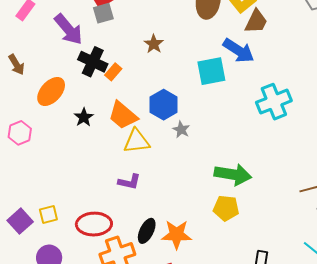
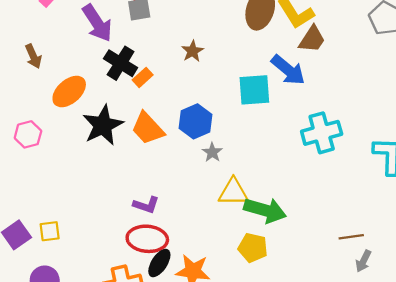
black star: (84, 117) -> (103, 125), size x1.8
yellow triangle: (137, 141) -> (233, 192), moved
red ellipse: (94, 224) -> (147, 239), moved

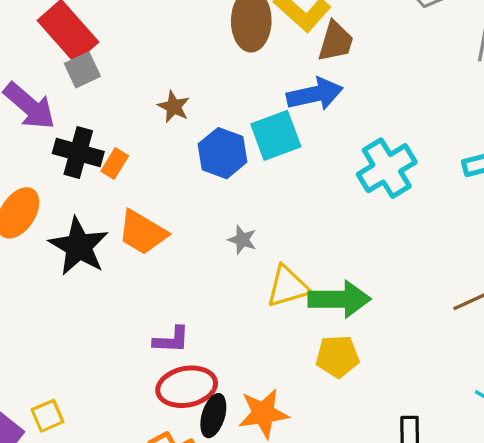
blue arrow: (288, 70) -> (315, 94), turned -36
blue hexagon: (195, 121) -> (222, 153), moved

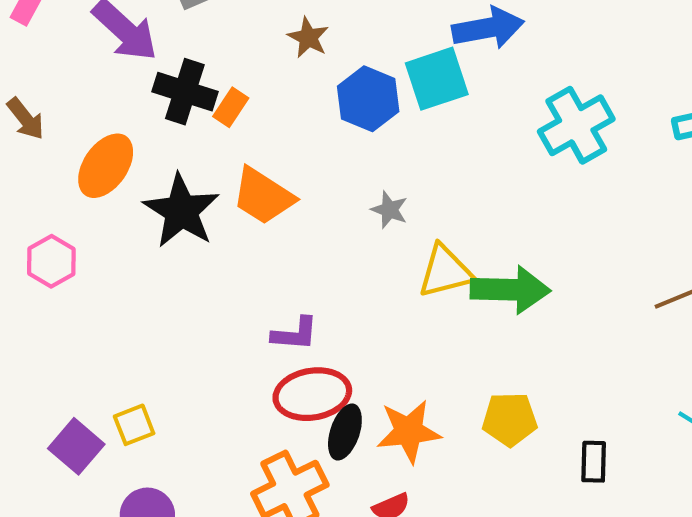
yellow pentagon: (337, 356) -> (510, 419), moved

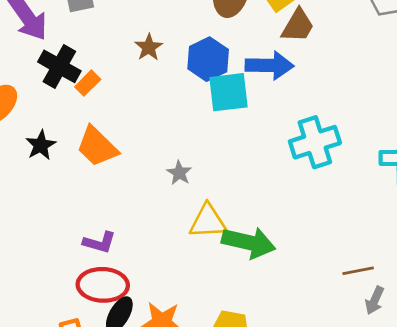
blue hexagon: (368, 99) -> (208, 59), moved
black star: (181, 211) -> (41, 145), size x0.6

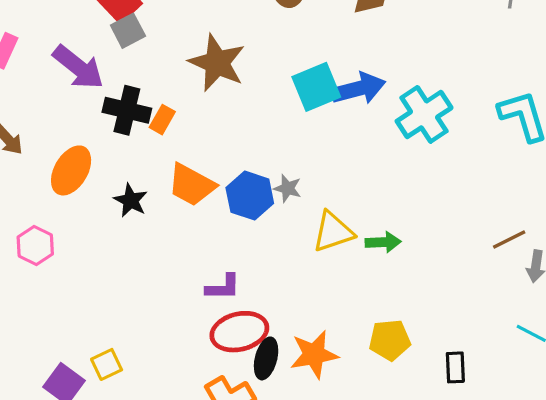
brown star: (149, 47) -> (217, 63), size x1.8
blue hexagon: (208, 59) -> (250, 196), moved
blue arrow: (270, 65) -> (359, 89), moved
green arrow: (249, 242) -> (383, 242), size x0.6

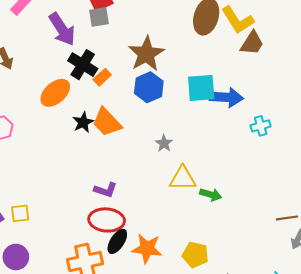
cyan cross: (424, 114) -> (261, 126), size x0.6
orange ellipse: (71, 170) -> (55, 93), moved
blue hexagon: (250, 196) -> (149, 87), moved
black star: (131, 200) -> (83, 122), moved

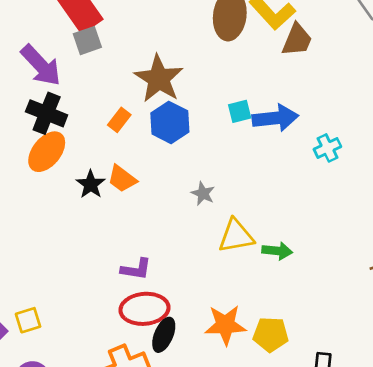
black cross: (83, 65) -> (47, 113), moved
orange rectangle: (102, 77) -> (119, 120), moved
cyan square: (201, 88) -> (240, 111), size x0.6
orange trapezoid: (107, 122) -> (122, 179), size x0.7
orange star: (147, 249) -> (225, 325), moved

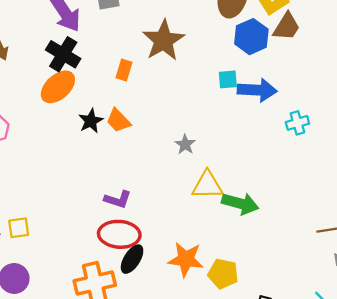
orange rectangle: (119, 120) -> (124, 70), turned -30
blue hexagon: (170, 122) -> (251, 37), moved
green arrow: (277, 251) -> (240, 203), size x1.4

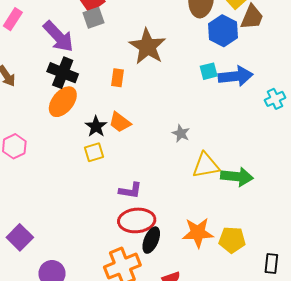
yellow square: (19, 228) -> (94, 152), moved

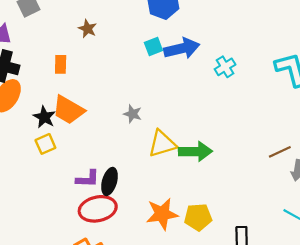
brown star: (147, 47) -> (87, 29), size x0.5
orange trapezoid: (120, 122) -> (68, 110), size x1.4
black ellipse: (151, 240) -> (109, 181), moved

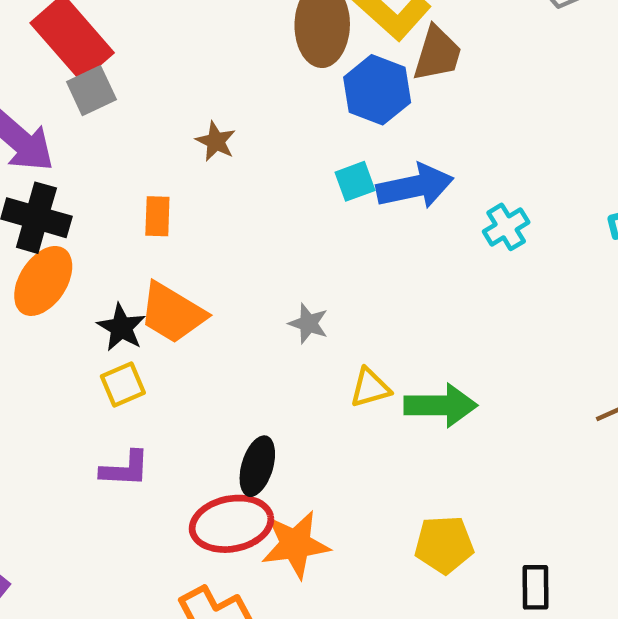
yellow triangle: (162, 144) -> (370, 388), size x0.7
purple L-shape: (88, 179) -> (125, 469), moved
orange star: (162, 214) -> (295, 544), moved

